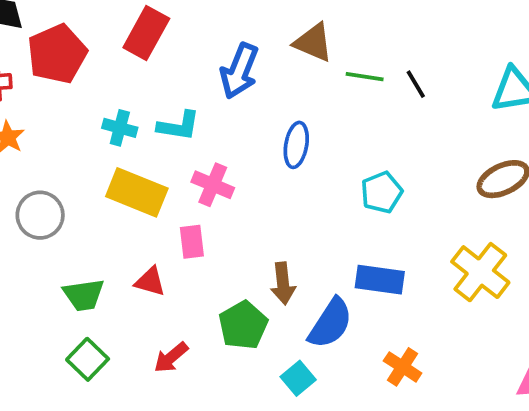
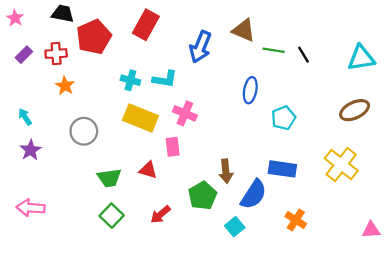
blue ellipse: (296, 145) -> (250, 90), moved

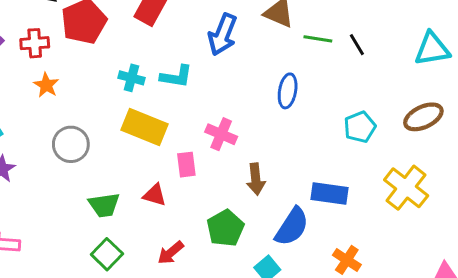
pink cross: (185, 113) -> (221, 134), moved
cyan pentagon: (284, 118) -> (360, 127), moved
brown arrow: (226, 171) -> (256, 179), moved

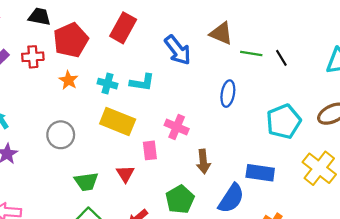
blue arrow: (223, 35) -> (178, 50), turned -60
orange star: (46, 85) -> (68, 80), moved
cyan pentagon: (360, 127) -> (284, 121), size x1.4
red triangle: (155, 195) -> (125, 174), turned 42

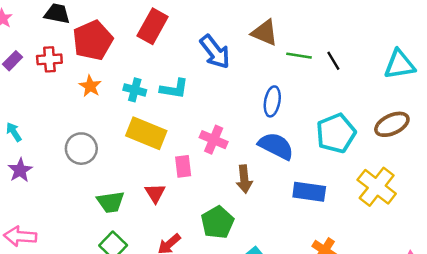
blue semicircle: (231, 198) -> (276, 146), moved, turned -96

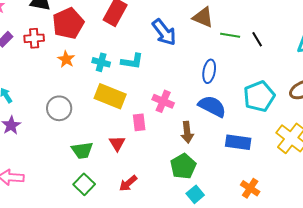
green pentagon: (217, 222) -> (183, 166), moved

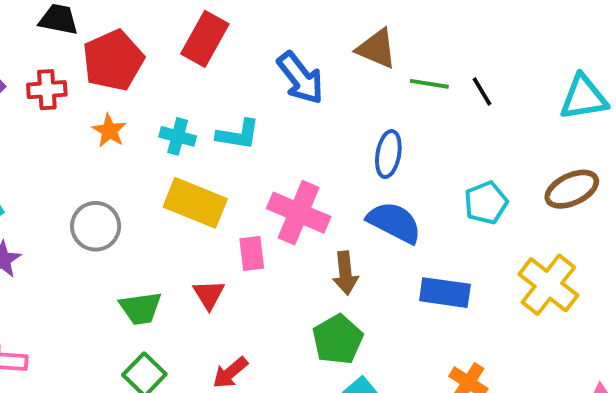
cyan pentagon: (259, 96) -> (486, 203), size x0.7
pink cross: (163, 101) -> (299, 213), size x1.4

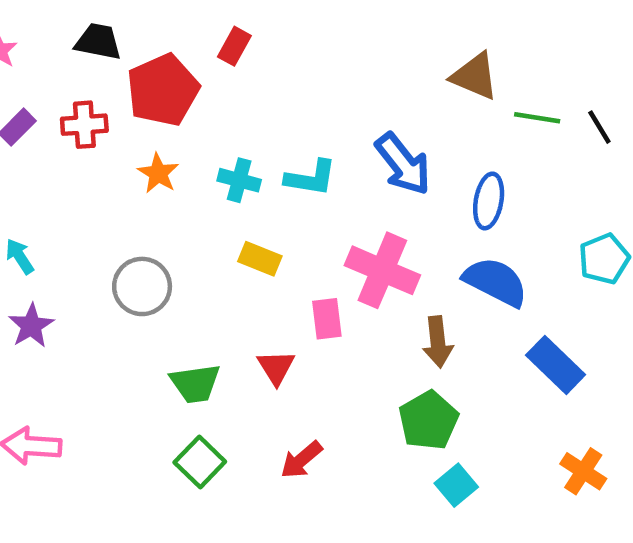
red rectangle: (205, 39) -> (234, 46), moved, size x0.6
blue arrow: (301, 78) -> (403, 164), moved
yellow rectangle: (195, 203) -> (260, 259), size x0.6
blue rectangle: (445, 293) -> (556, 365), turned 36

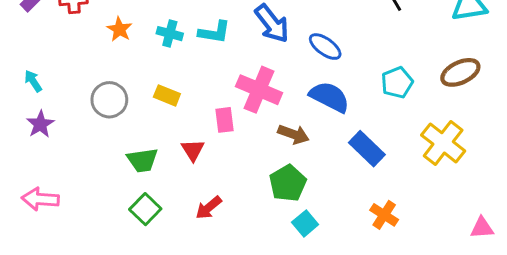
blue ellipse: (489, 201) -> (325, 47), turned -64
yellow rectangle: (260, 259) -> (167, 95), moved
brown arrow: (438, 342) -> (293, 134), turned -64

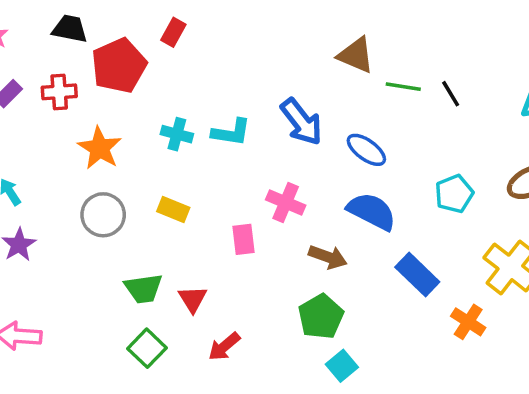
orange star: (119, 29) -> (100, 148), moved, size x1.4
pink cross: (259, 90) -> (286, 203), size x0.7
red triangle: (193, 150) -> (193, 299), moved
orange cross: (384, 215) -> (468, 322), moved

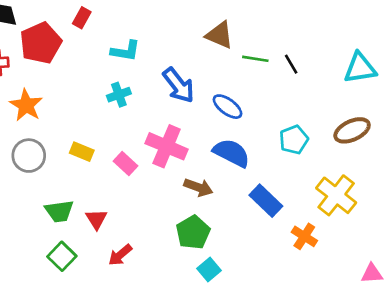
cyan L-shape: (231, 132) -> (125, 51), moved
cyan cross: (177, 134) -> (119, 95), moved, turned -35
pink cross: (286, 203) -> (167, 146), size x1.4
pink rectangle: (244, 239) -> (125, 164), moved, turned -40

